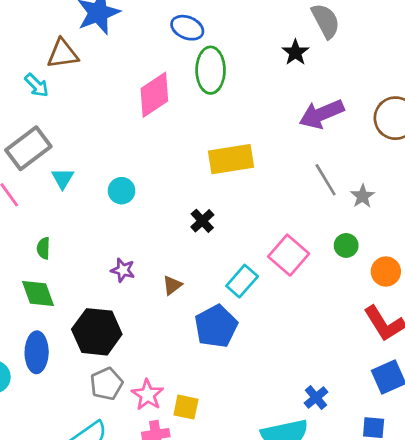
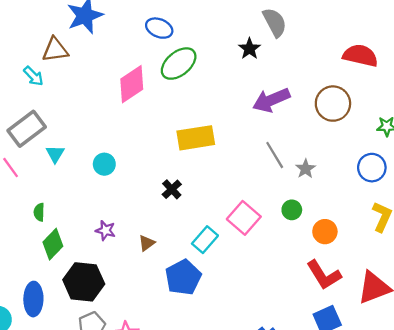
green ellipse: (211, 70) -> (179, 64), turned 51
green diamond: (38, 293) -> (53, 244), moved, turned 64

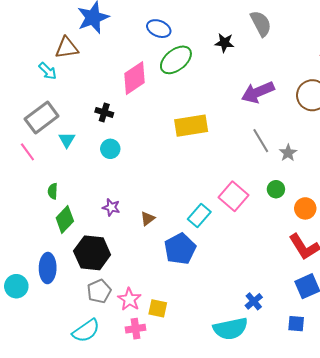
black star: (249, 49) -> (224, 43), moved, turned -30
black cross: (172, 189) -> (104, 112), moved, turned -30

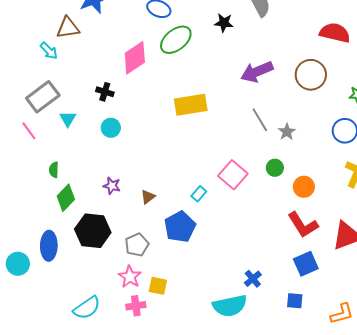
cyan rectangle: (199, 215) -> (199, 194), size x0.7
gray pentagon: (99, 291) -> (137, 245), moved

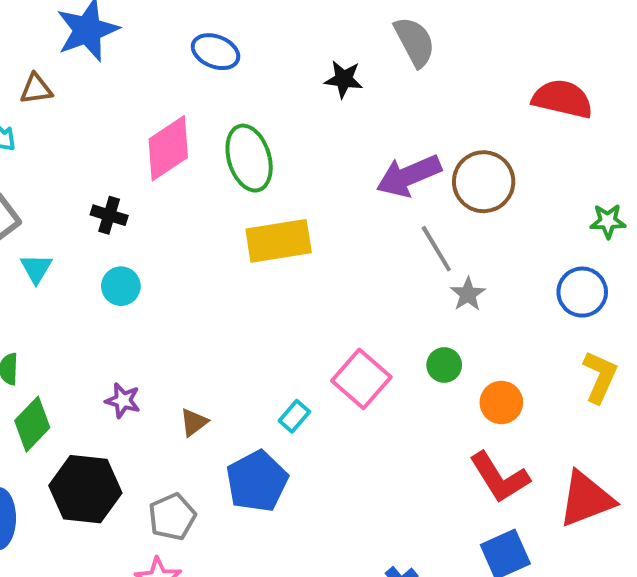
brown triangle: (68, 28) -> (36, 89), size x0.7
green ellipse: (176, 40) -> (249, 158), moved, turned -68
brown circle: (311, 75) -> (484, 182), moved
gray line: (260, 120) -> (436, 249), moved

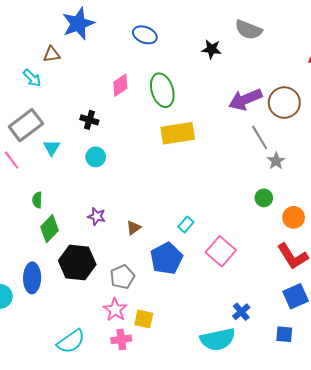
gray semicircle: (415, 42) -> (248, 30), turned 140
pink diamond: (168, 148) -> (120, 85), size x0.7
pink square: (361, 379) -> (221, 251), moved

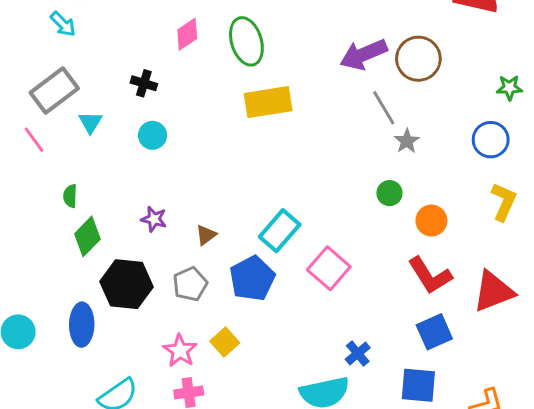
cyan rectangle: (186, 225) -> (280, 231), size x1.8
gray pentagon: (122, 277) -> (190, 284), moved
blue ellipse: (32, 278) -> (82, 325), moved
yellow square: (144, 319) -> (225, 342), moved, turned 36
blue square: (284, 334) -> (418, 385), size x1.5

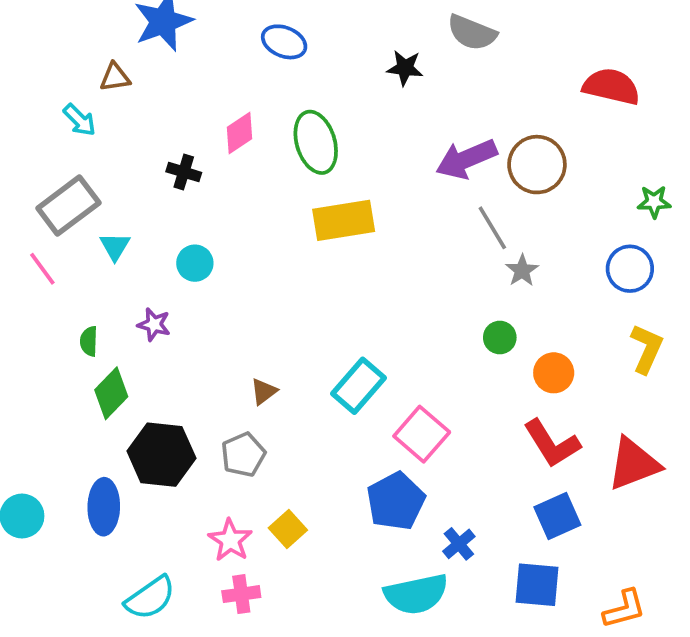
black cross: (144, 83) -> (184, 172), moved
purple star: (154, 219) -> (154, 324), moved
blue pentagon: (252, 278) -> (396, 501), moved

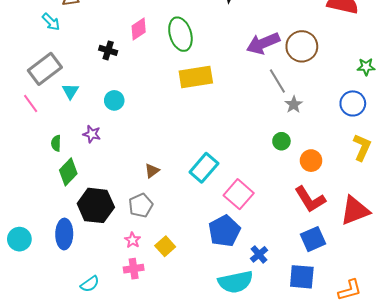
pink star: (230, 540) -> (133, 240), moved, size x0.7
pink cross: (241, 594) -> (134, 269), moved
cyan semicircle: (150, 598) -> (90, 284), size x0.7

